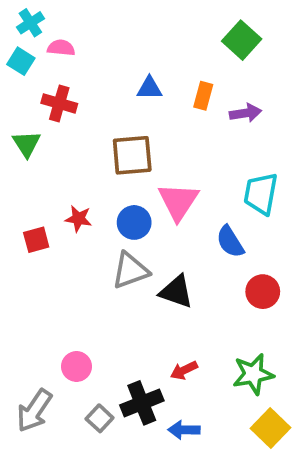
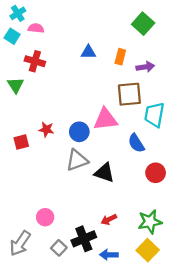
brown square: (132, 155) -> (129, 94), moved
pink triangle: (178, 201) -> (105, 119), turned 50
yellow square: (270, 428) -> (148, 250), moved

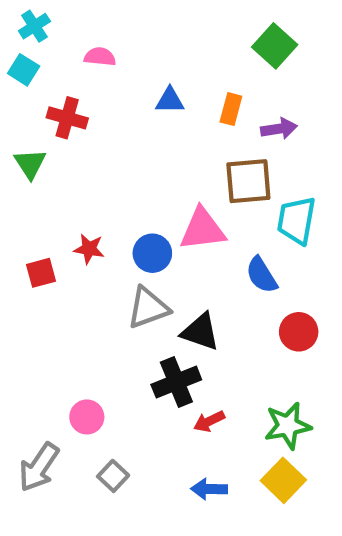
pink semicircle: (36, 28) -> (100, 57), moved
black cross: (84, 239) -> (176, 382), moved

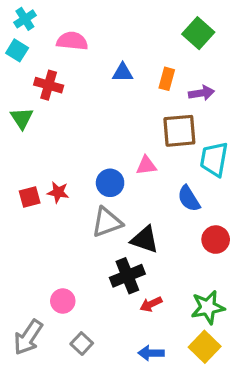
pink semicircle: (100, 57) -> (72, 41), size x1.4
pink triangle: (203, 229) -> (146, 165), size x0.6
red star: (89, 249) -> (58, 192), moved

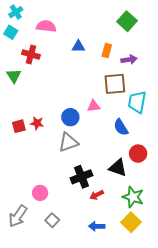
black triangle: (145, 240) -> (118, 168), moved
green star: (208, 307) -> (133, 197), turned 30

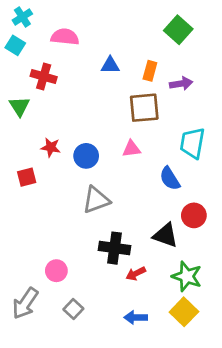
brown square: (115, 84) -> (144, 108), moved
blue circle: (70, 117) -> (86, 156), moved
red star: (37, 123) -> (51, 147), moved
black cross: (81, 177) -> (114, 248), turned 30

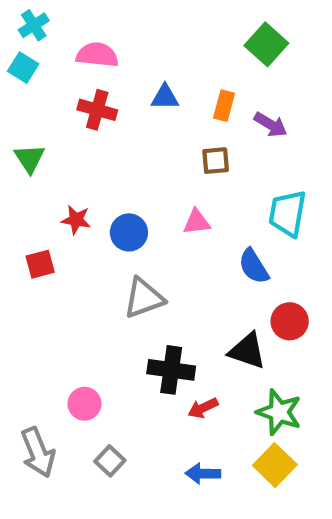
red cross: (44, 77) -> (97, 110), moved
purple arrow: (181, 84) -> (271, 125), turned 40
brown square: (144, 108) -> (216, 161), size x0.6
gray arrow: (25, 303) -> (38, 452), turned -56

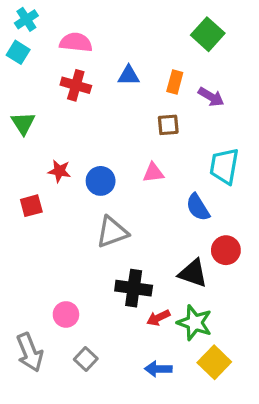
green star: (279, 412) -> (195, 323), moved

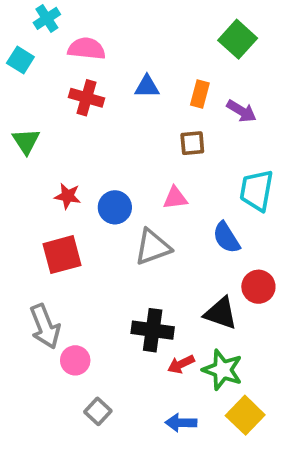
cyan cross: (26, 19) -> (47, 18), moved
red square: (31, 206) -> (62, 255), moved, size x1.5
gray triangle: (112, 232) -> (153, 247), moved
gray arrow: (30, 352) -> (45, 326), moved

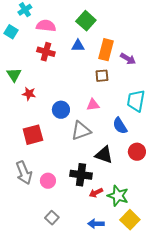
green square: (238, 39) -> (86, 21), moved
orange rectangle: (200, 94) -> (106, 50), size x1.5
red star: (68, 196) -> (29, 94), moved
black triangle: (221, 313) -> (104, 155), moved
pink circle: (75, 360) -> (48, 181), moved

